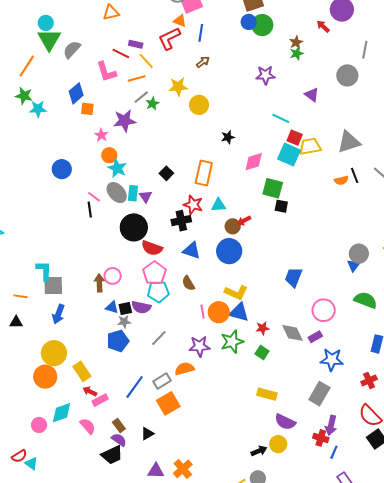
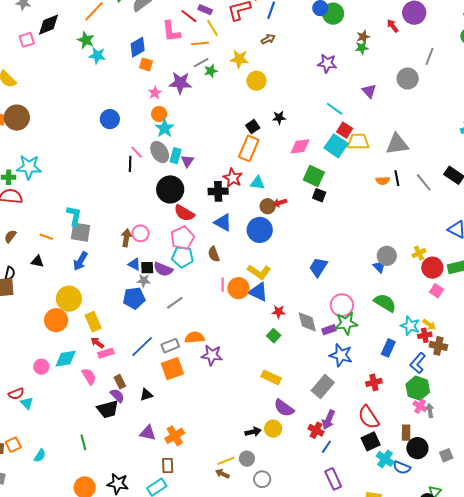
black square: (166, 173) -> (253, 127), moved
blue triangle: (353, 266) -> (379, 267), turned -32
green star: (232, 342) -> (346, 323), moved
purple star: (199, 346) -> (212, 355), moved

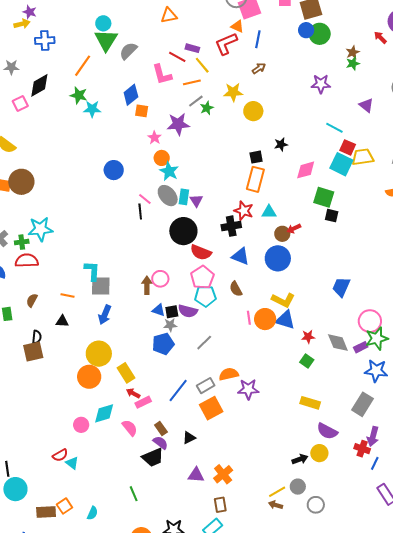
black square: (253, 127) -> (256, 157), turned 32

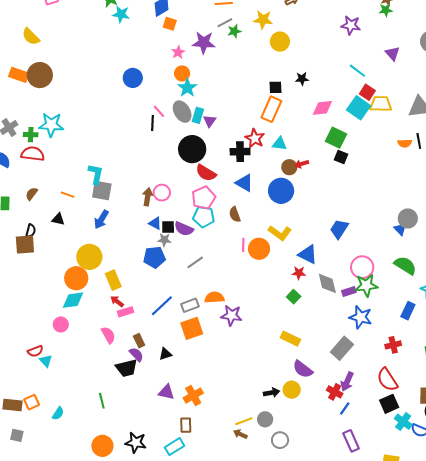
blue triangle: (285, 320) -> (308, 254), moved
cyan diamond: (104, 413) -> (73, 300), moved

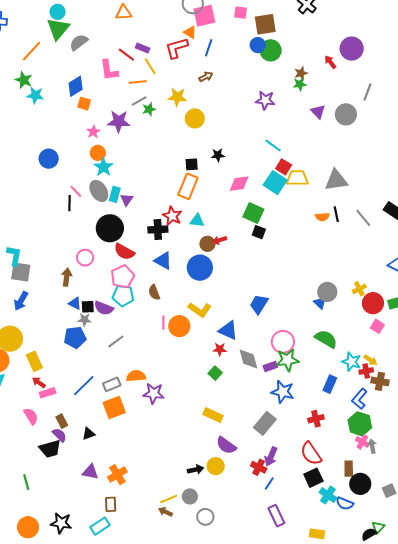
purple triangle: (392, 53) -> (318, 112), moved
pink circle: (162, 193) -> (85, 258), moved

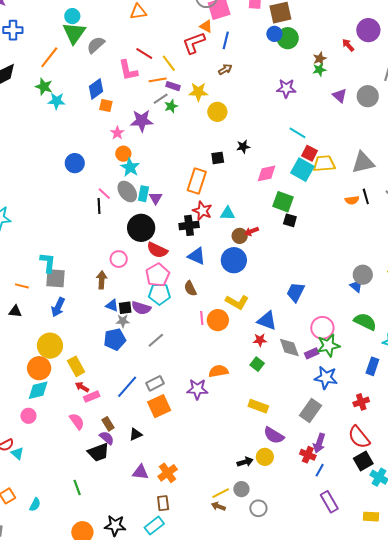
purple rectangle: (143, 48) -> (173, 86), moved
orange rectangle: (188, 186) -> (197, 181), moved
orange semicircle: (136, 376) -> (218, 371), moved

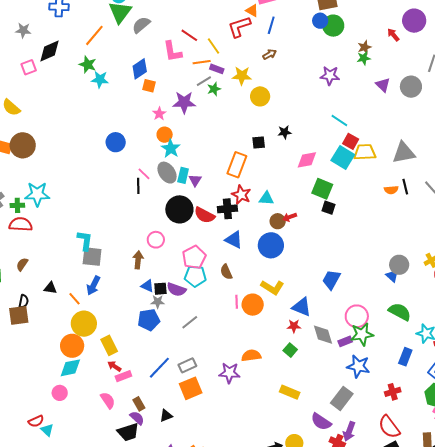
red semicircle: (157, 250) -> (205, 215), moved
orange line: (22, 286) -> (75, 299), moved, turned 32
purple semicircle: (274, 435) -> (321, 422), moved

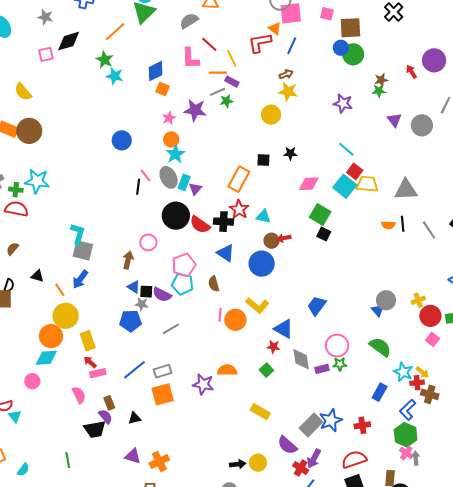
gray semicircle: (141, 25) -> (189, 21), moved
yellow star: (242, 76) -> (288, 92), moved
green star: (362, 334) -> (340, 364), size x0.6
blue star: (358, 366) -> (331, 420), moved, turned 30
red semicircle: (389, 427) -> (354, 460), turned 100

